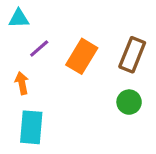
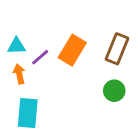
cyan triangle: (19, 18) -> (16, 46), moved
purple line: (39, 48) -> (40, 57), moved

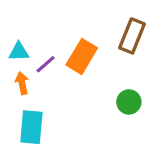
brown rectangle: (117, 49) -> (132, 36), moved

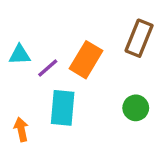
orange arrow: (22, 83) -> (21, 129), moved
cyan rectangle: (31, 127) -> (63, 108), moved

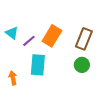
brown rectangle: (139, 38) -> (84, 39), moved
cyan triangle: (20, 55) -> (12, 33), turned 40

